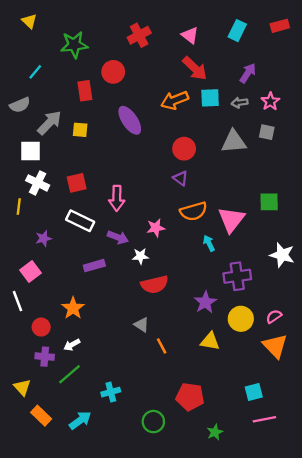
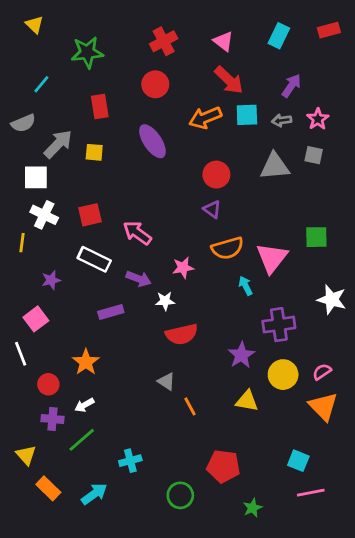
red circle: (113, 72) -> (155, 84), moved
pink arrow: (117, 198) -> (137, 233), turned 125
cyan square: (254, 392) -> (298, 461), turned 36

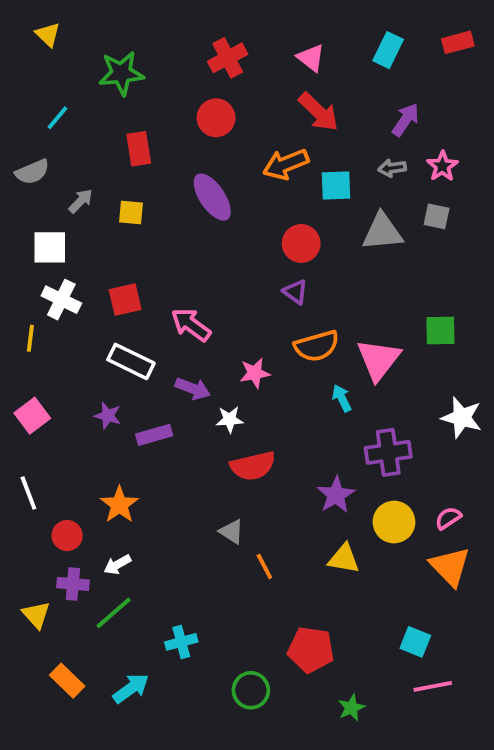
cyan square: (247, 115) -> (336, 185), moved
gray arrow: (58, 144) -> (81, 201), size x0.6
purple star: (51, 280) -> (108, 416), moved, turned 30
pink square: (36, 319) -> (32, 416), moved
yellow triangle: (26, 455) -> (36, 615), moved

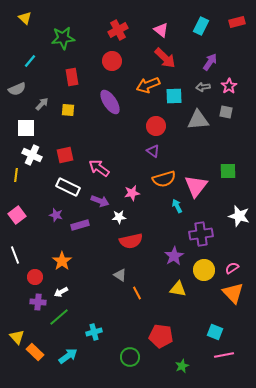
yellow triangle: (36, 615) -> (17, 337), moved

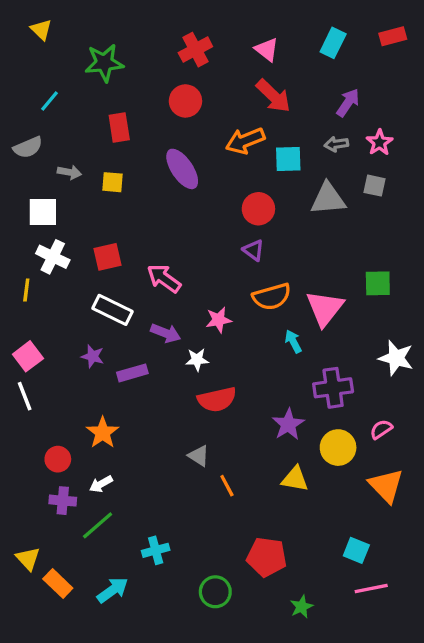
gray arrow: (42, 104) -> (69, 172), turned 56
white line: (15, 255) -> (25, 396), moved
pink semicircle: (232, 268) -> (381, 429), moved

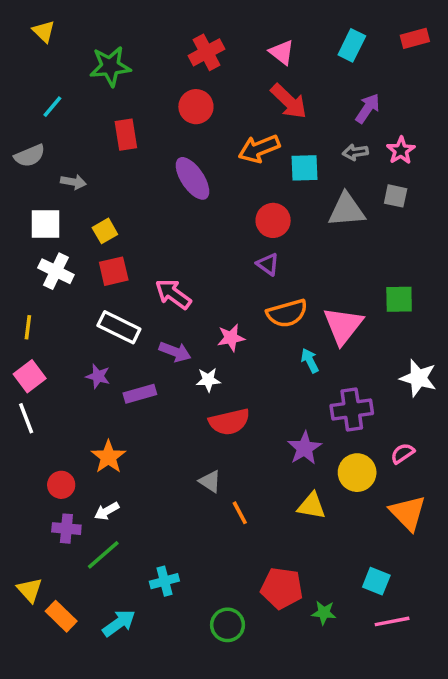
yellow square: (113, 182) -> (105, 231), moved, turned -35
yellow line: (26, 290) -> (28, 327), moved
green star: (302, 607) -> (324, 613), moved, turned 30

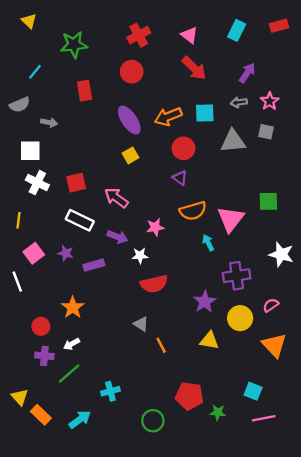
orange arrow: (259, 149) -> (168, 117), moved
yellow square: (105, 231) -> (130, 155), moved
pink square: (30, 376) -> (34, 253), moved

